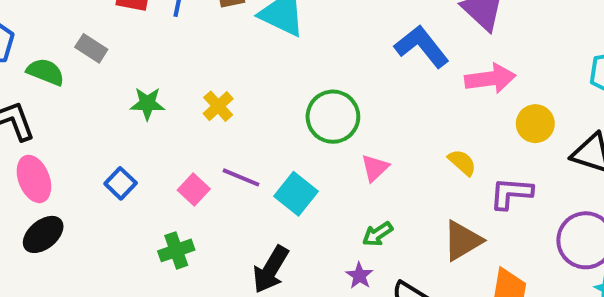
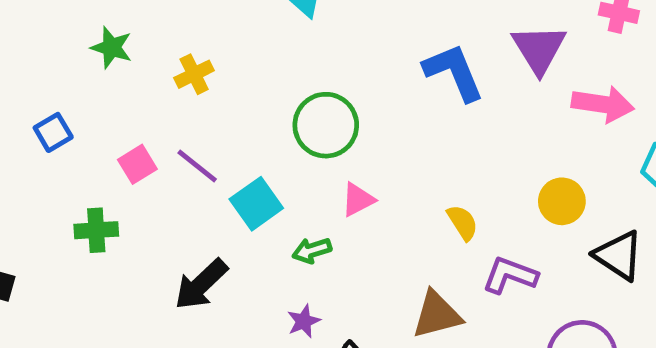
pink arrow: (490, 79) -> (603, 104), moved
green arrow: (378, 234) -> (312, 250), moved

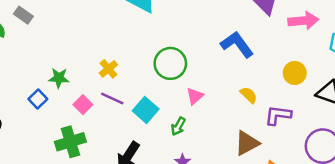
green star: (112, 47) -> (59, 78), moved
blue L-shape: (454, 72) -> (237, 44), moved
yellow cross: (194, 74) -> (108, 69), moved
green cross: (96, 230) -> (70, 142), size x1.4
green arrow: (312, 250) -> (178, 126), turned -30

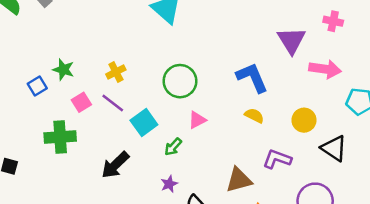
yellow semicircle: (249, 95) -> (254, 116), moved, turned -30

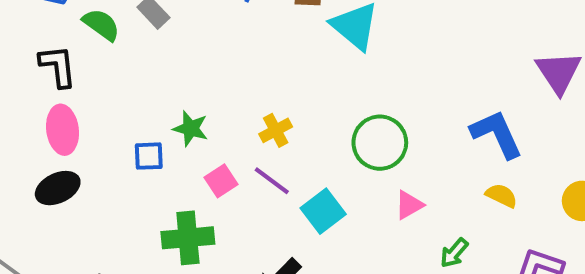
blue square: (37, 86) -> (149, 156), turned 30
green arrow: (173, 147) -> (454, 253), moved

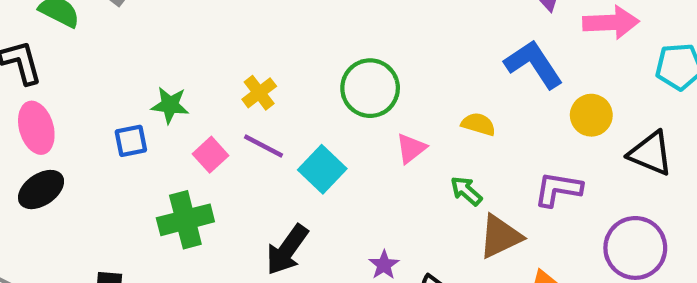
blue L-shape: (497, 134) -> (534, 64), moved
yellow semicircle: (502, 196) -> (478, 124), moved
green arrow: (454, 253) -> (466, 191), turned 100

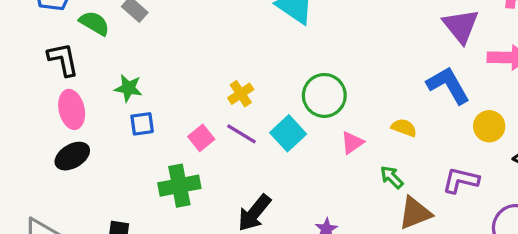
green star: (170, 105) -> (128, 88), moved
cyan square: (322, 169) -> (288, 133), moved

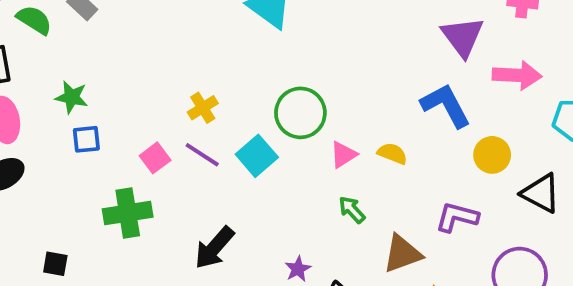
pink triangle: (352, 143) -> (343, 155), moved
green arrow: (392, 177) -> (352, 210), moved

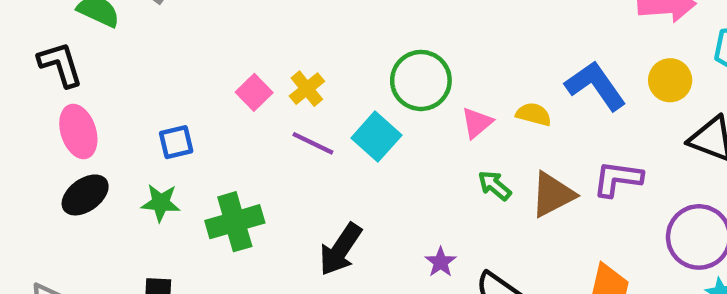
green star: (72, 97) -> (161, 203), moved
blue L-shape: (446, 105) -> (596, 86), moved
yellow circle: (492, 155) -> (670, 80), moved
pink square: (155, 158) -> (254, 92), moved
brown triangle: (402, 254) -> (553, 195), moved

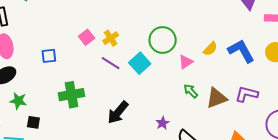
yellow semicircle: (534, 114) -> (210, 49), moved, turned 112
green star: (161, 203) -> (18, 101), moved

